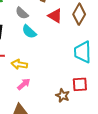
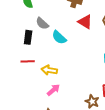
gray semicircle: (22, 13) -> (42, 23), moved

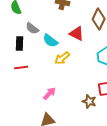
red triangle: (85, 22) -> (77, 34), moved
yellow arrow: (49, 70) -> (62, 58), moved, turned -42

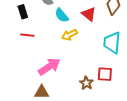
black rectangle: (19, 44) -> (23, 12), moved, turned -32
pink arrow: (50, 93) -> (49, 67), size x1.6

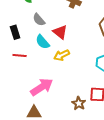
red triangle: (89, 14) -> (60, 32), moved
cyan semicircle: (62, 15) -> (42, 42), moved

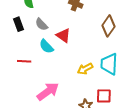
black rectangle: (15, 32) -> (19, 24), moved
yellow arrow: (62, 55) -> (85, 69), moved

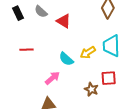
cyan semicircle: (46, 46) -> (66, 59), moved
pink arrow: (48, 91) -> (52, 78), size x0.7

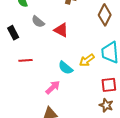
black rectangle: (18, 13) -> (13, 33), moved
brown star: (91, 89) -> (106, 105), moved

